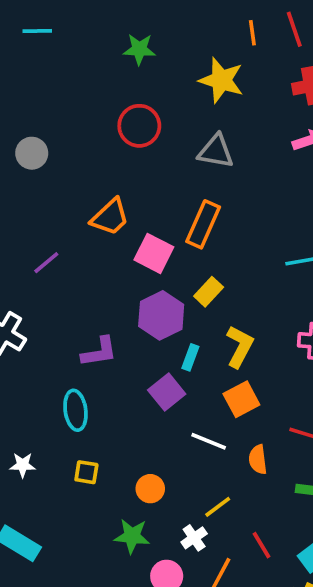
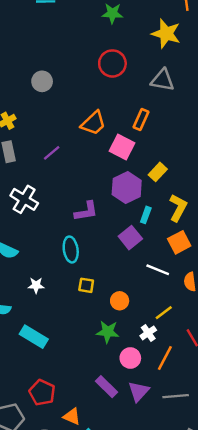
orange rectangle: (203, 224) -> (141, 120), moved, size x0.7
yellow square: (86, 472) -> (86, 285), moved

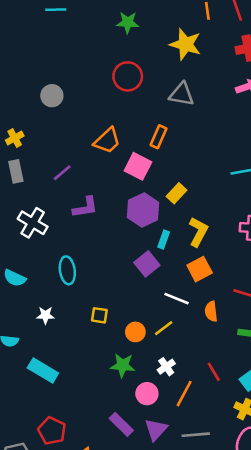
purple L-shape: (86, 211) -> (85, 207), moved
cyan ellipse: (71, 249) -> (67, 270), moved
yellow line: (164, 313) -> (164, 328), moved

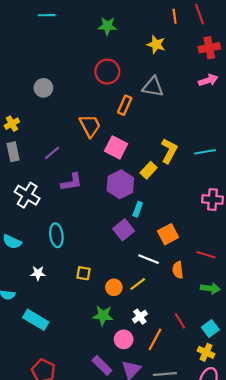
yellow star: (185, 44) -> (156, 44), size x0.7
orange rectangle: (158, 137) -> (125, 105), moved
orange trapezoid: (107, 141) -> (90, 126), turned -75
yellow L-shape: (198, 232) -> (169, 151), moved

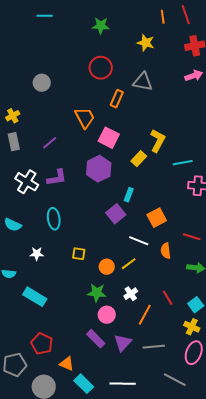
cyan line: (205, 152) -> (183, 163), moved
purple L-shape: (72, 182) -> (57, 178), moved
purple hexagon: (120, 184) -> (99, 169), moved
pink circle: (124, 339) -> (107, 315), moved

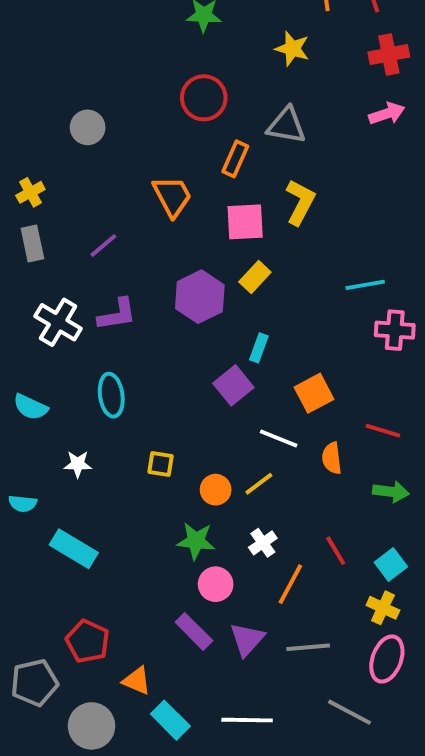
pink square: (109, 138) -> (245, 222), moved, turned -30
yellow L-shape: (158, 141) -> (300, 202), moved
yellow rectangle: (139, 159) -> (255, 277), moved

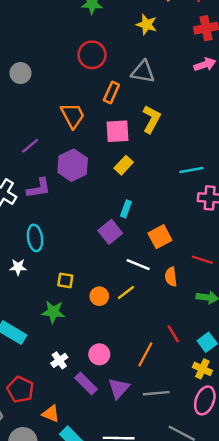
purple hexagon: (200, 297) -> (73, 165), moved
white star: (78, 464) -> (18, 267), moved
green star: (196, 541) -> (53, 312), moved
white cross: (263, 543) -> (59, 360), moved

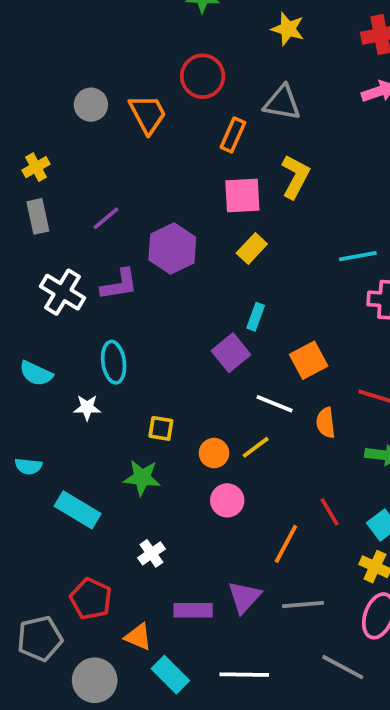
orange trapezoid: (73, 115) -> (148, 114), moved
pink circle: (99, 354) -> (227, 500), moved
purple rectangle: (86, 383) -> (193, 610), moved, turned -45

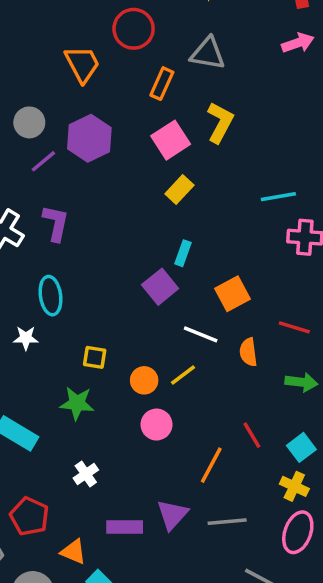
gray circle: (91, 105) -> (29, 122), moved
pink square: (242, 196) -> (171, 140), turned -30
purple hexagon: (172, 249) -> (89, 138), moved
purple L-shape: (119, 285) -> (56, 223), turned -69

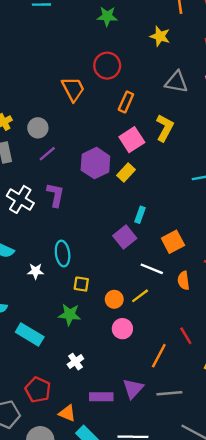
gray triangle: (208, 54) -> (176, 82), moved
purple hexagon: (89, 138) -> (95, 163), moved
yellow rectangle: (179, 190) -> (126, 172), moved
cyan ellipse: (50, 296) -> (63, 254), moved

